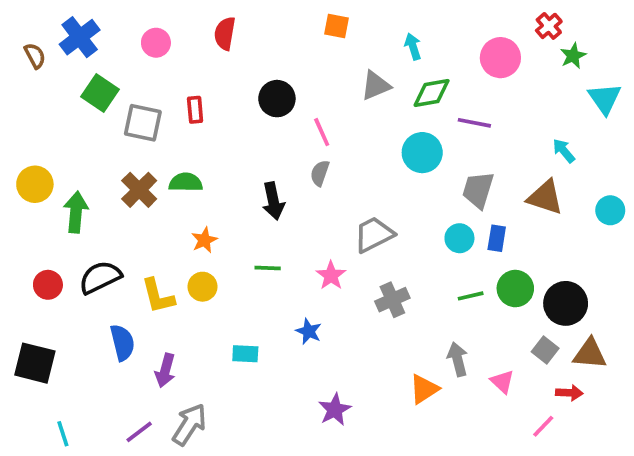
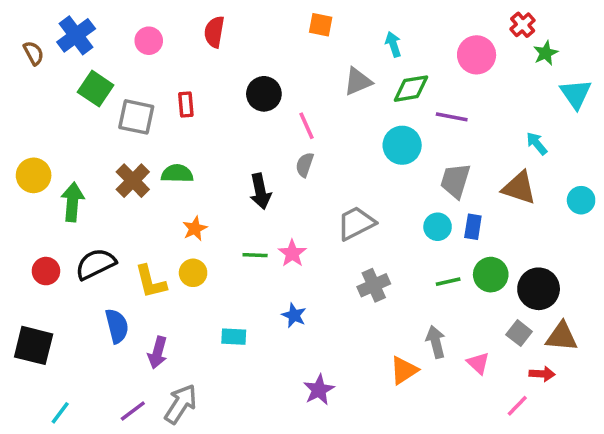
pink star: (331, 275) -> (292, 253), moved
cyan line: (63, 434) -> (60, 413), turned 55

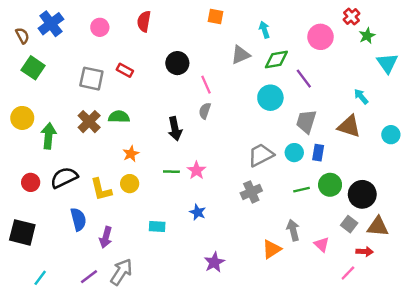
green square: (96, 89) -> (33, 68), moved
red rectangle: (186, 104) -> (125, 70), turned -56
purple line: (452, 117) -> (304, 79), turned 42
gray trapezoid: (356, 223) -> (261, 155), moved

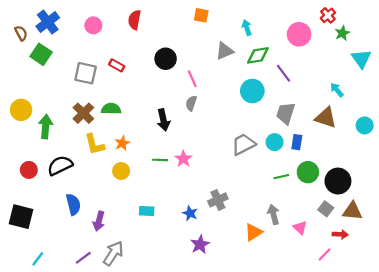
green square: (33, 68) -> (41, 54), moved
yellow L-shape: (101, 190) -> (94, 144), moved
gray cross: (251, 192) -> (218, 200), moved
blue star: (198, 212) -> (190, 213), moved

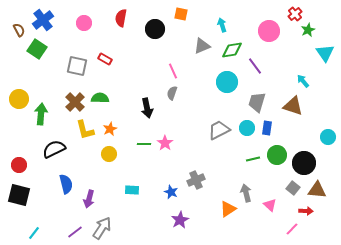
black circle: (166, 59) -> (155, 29), moved
cyan circle: (365, 125) -> (328, 137), moved
red circle: (29, 170) -> (19, 165), moved

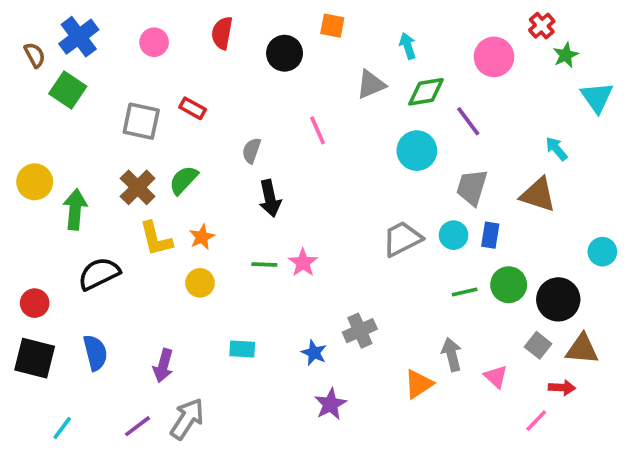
gray semicircle: (172, 93) -> (251, 151), moved
green semicircle: (100, 98) -> (183, 180), turned -48
blue semicircle: (66, 184) -> (95, 353), moved

